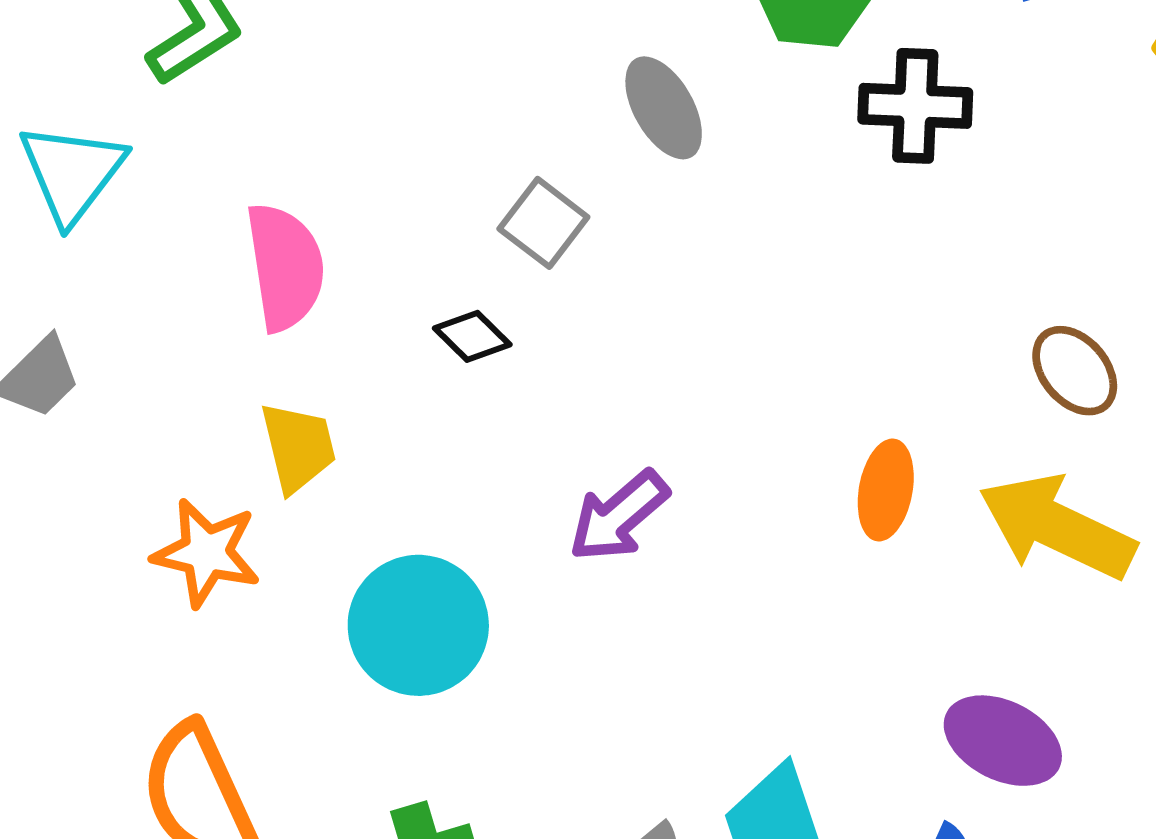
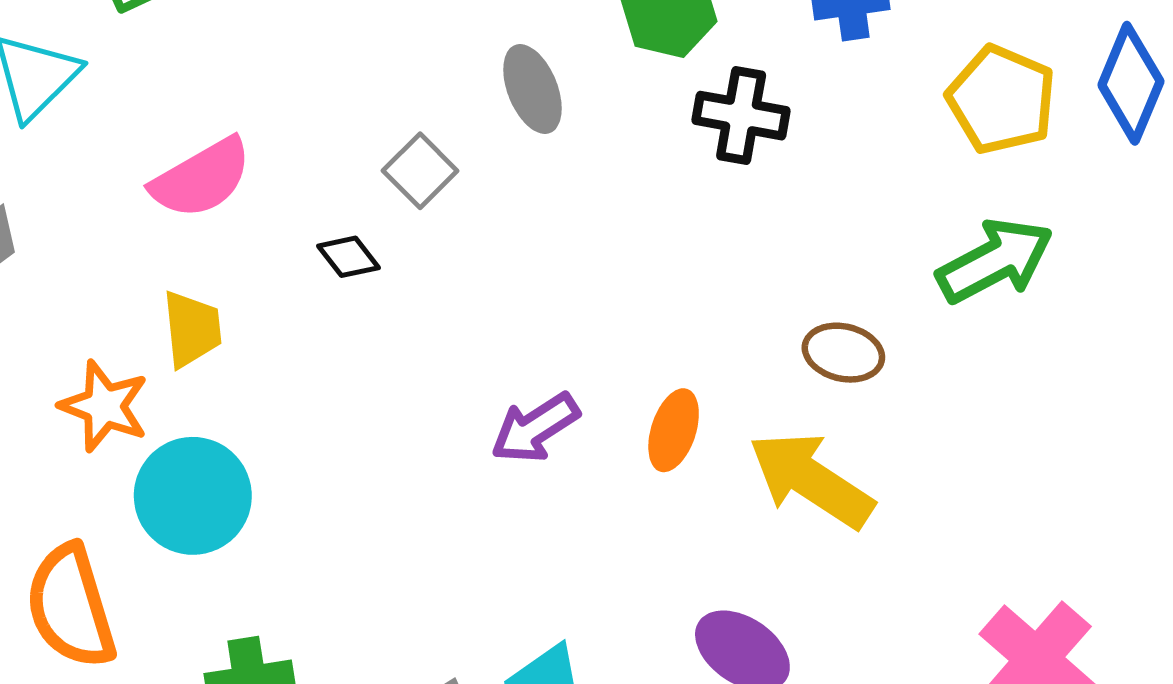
pink semicircle: (285, 267) -> (201, 178), turned 61
brown ellipse: (1075, 371) -> (843, 353), turned -44
purple arrow: (619, 516) -> (535, 428), moved
cyan circle: (418, 625) -> (193, 496), moved

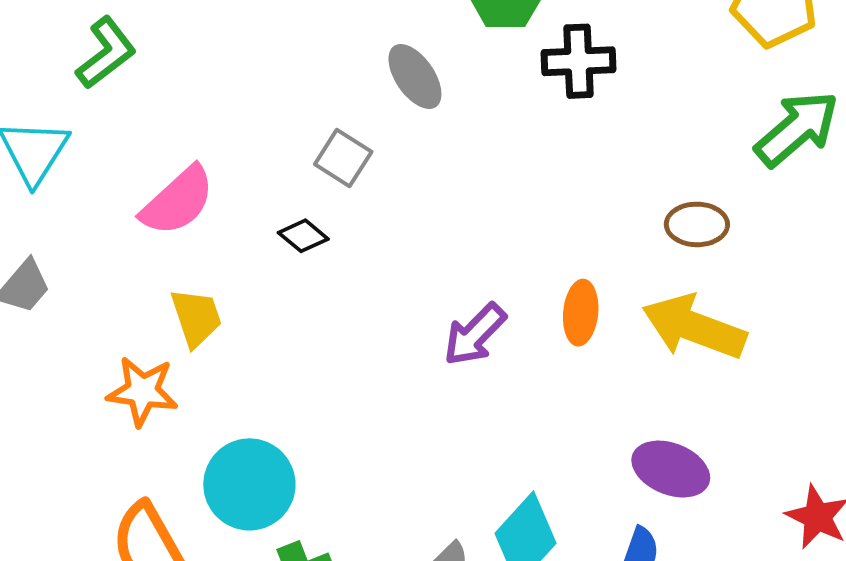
cyan circle: (193, 496) -> (249, 484), moved

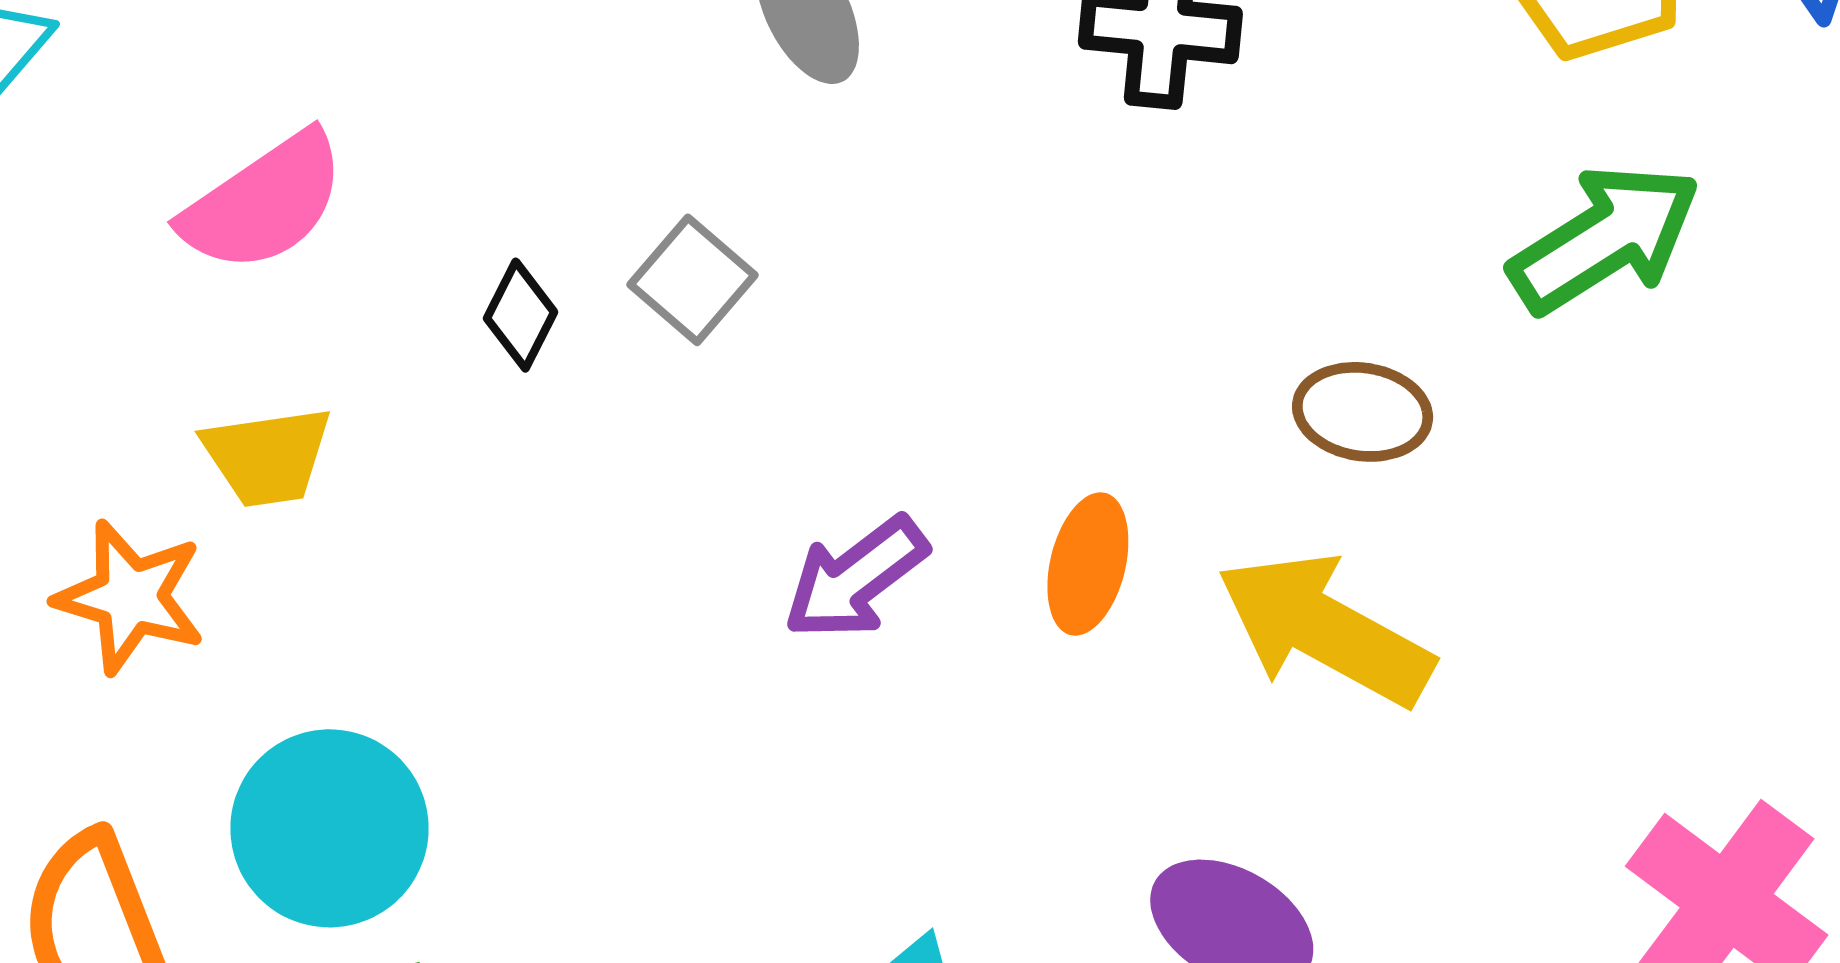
gray square: (343, 158) -> (693, 280), moved
black diamond: (303, 236) -> (521, 315), turned 69
yellow trapezoid: (196, 317) -> (267, 456), turned 92

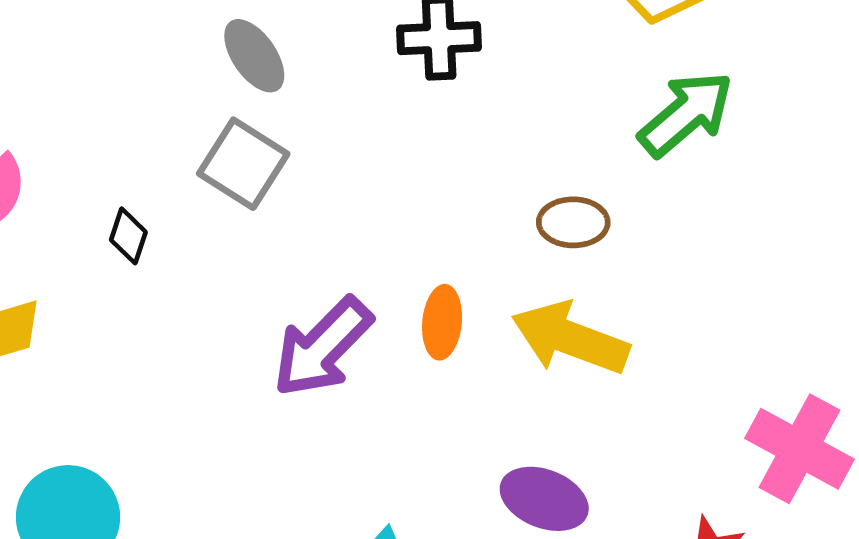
gray square: (693, 280) -> (243, 164), moved, size x1.4
purple arrow: (855, 578) -> (322, 347), size x1.4

